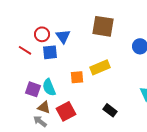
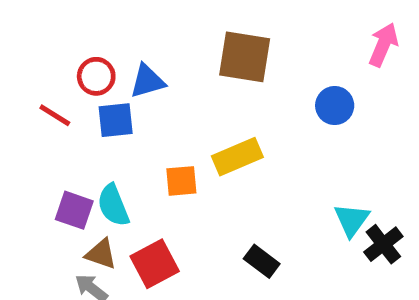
blue triangle: (63, 36) -> (147, 81), turned 49

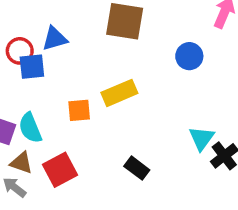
red circle: (96, 76) -> (20, 51), moved

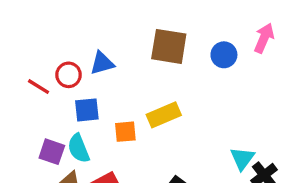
blue circle: (189, 56) -> (224, 55), moved
blue square: (32, 67) -> (87, 110), moved

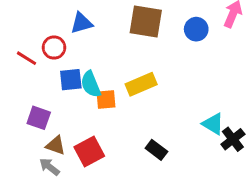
blue triangle: (102, 63) -> (82, 23), moved
cyan semicircle: (79, 148) -> (91, 84), moved
cyan triangle: (242, 158) -> (213, 124), turned -35

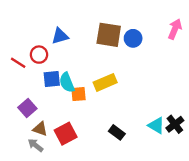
blue circle: (196, 29) -> (133, 38), moved
purple square: (39, 118) -> (27, 108), turned 30
cyan triangle: (213, 124) -> (156, 125), moved

